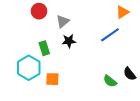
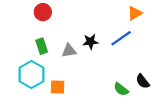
gray triangle: (63, 21) -> (69, 51), moved, turned 32
black star: (69, 41) -> (90, 42), moved
green rectangle: (44, 48) -> (42, 46), moved

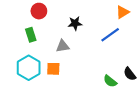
black star: (90, 42) -> (75, 23), moved
green rectangle: (42, 46) -> (31, 35), moved
orange square: (58, 87) -> (53, 69), moved

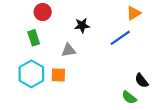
green semicircle: (110, 81) -> (129, 97), moved

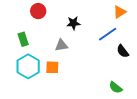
green rectangle: (34, 38) -> (23, 39), moved
black semicircle: (142, 81) -> (123, 51), moved

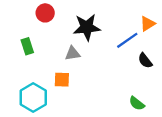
orange triangle: (120, 12) -> (148, 24), moved
black star: (73, 23) -> (87, 27), size x1.6
cyan hexagon: (28, 66) -> (33, 97), moved

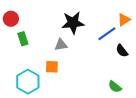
red circle: (45, 13) -> (11, 19), moved

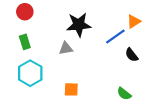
red circle: (11, 19) -> (25, 12), moved
orange square: (52, 67) -> (71, 89), moved
cyan hexagon: (28, 82) -> (30, 73), moved

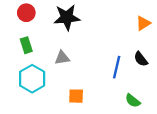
black star: (79, 25) -> (67, 17), moved
blue line: (115, 37) -> (117, 67), moved, turned -42
gray triangle: (66, 48) -> (62, 58), moved

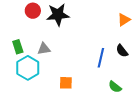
red circle: (26, 13) -> (33, 11), moved
green rectangle: (26, 45) -> (18, 47), moved
gray triangle: (62, 58) -> (44, 49), moved

